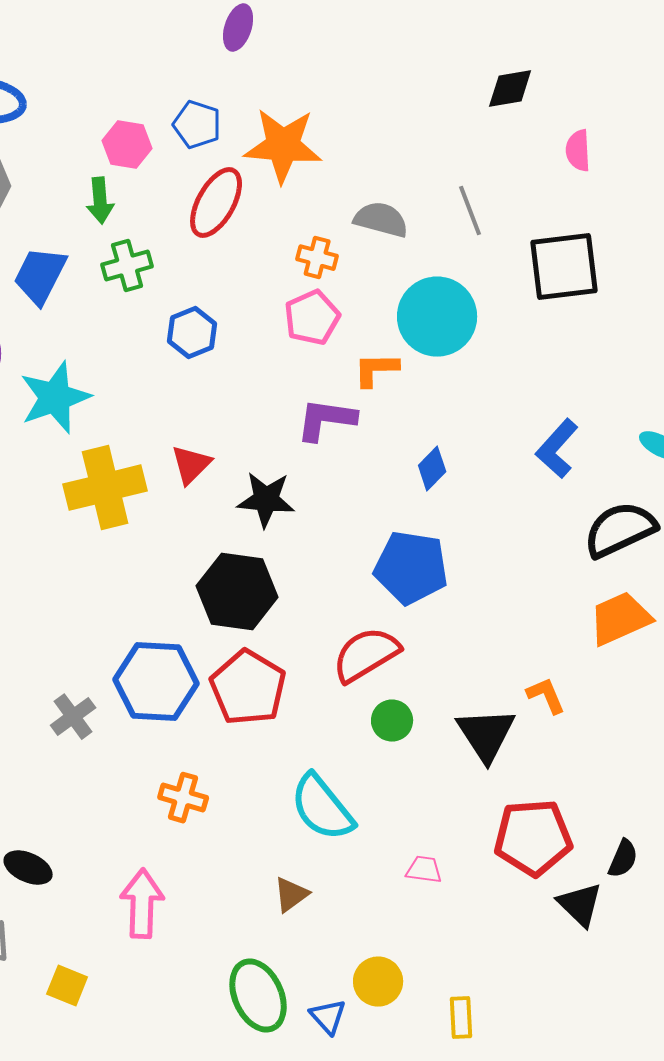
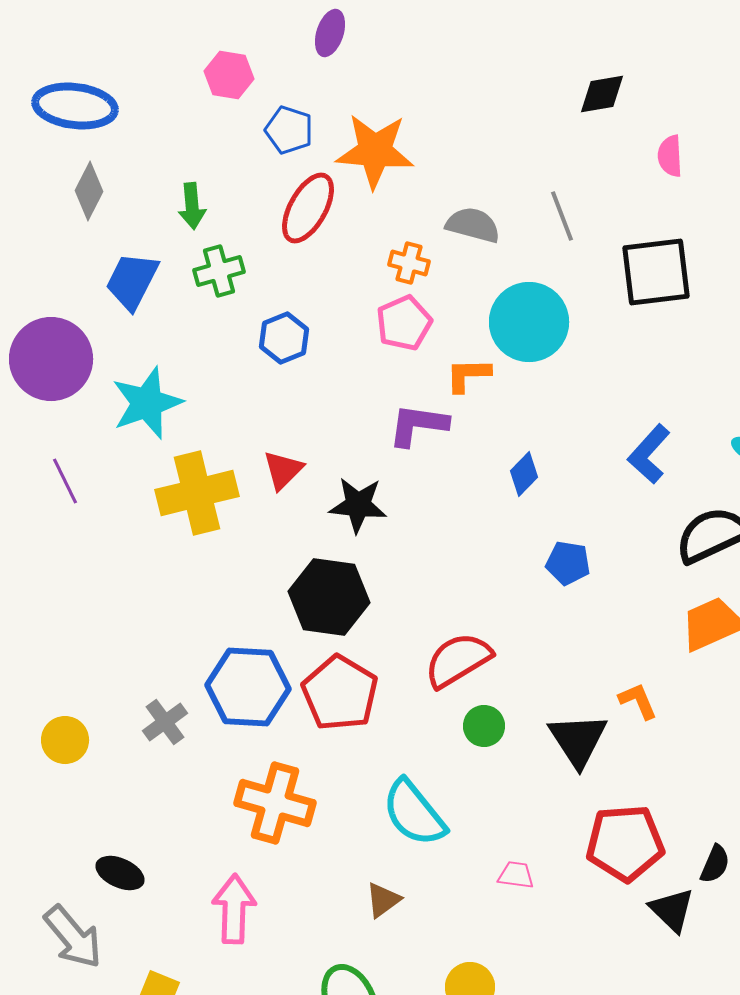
pink hexagon: (127, 145) -> (229, 75), moved
blue pentagon: (411, 568) -> (568, 563), moved, size x0.6
orange cross: (183, 798) -> (275, 803), size x1.6

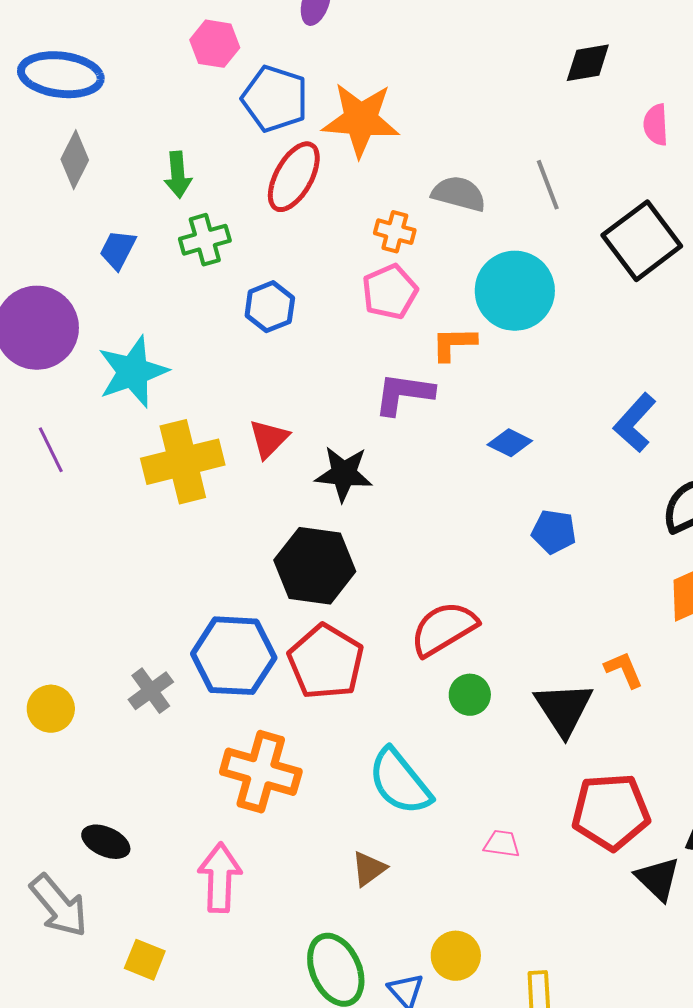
blue pentagon: (289, 130) -> (275, 99), size x1.4
black square: (656, 272) -> (642, 241), turned -30
blue trapezoid: (132, 281) -> (118, 250), size x0.7
blue diamond: (524, 474) -> (510, 443), turned 72

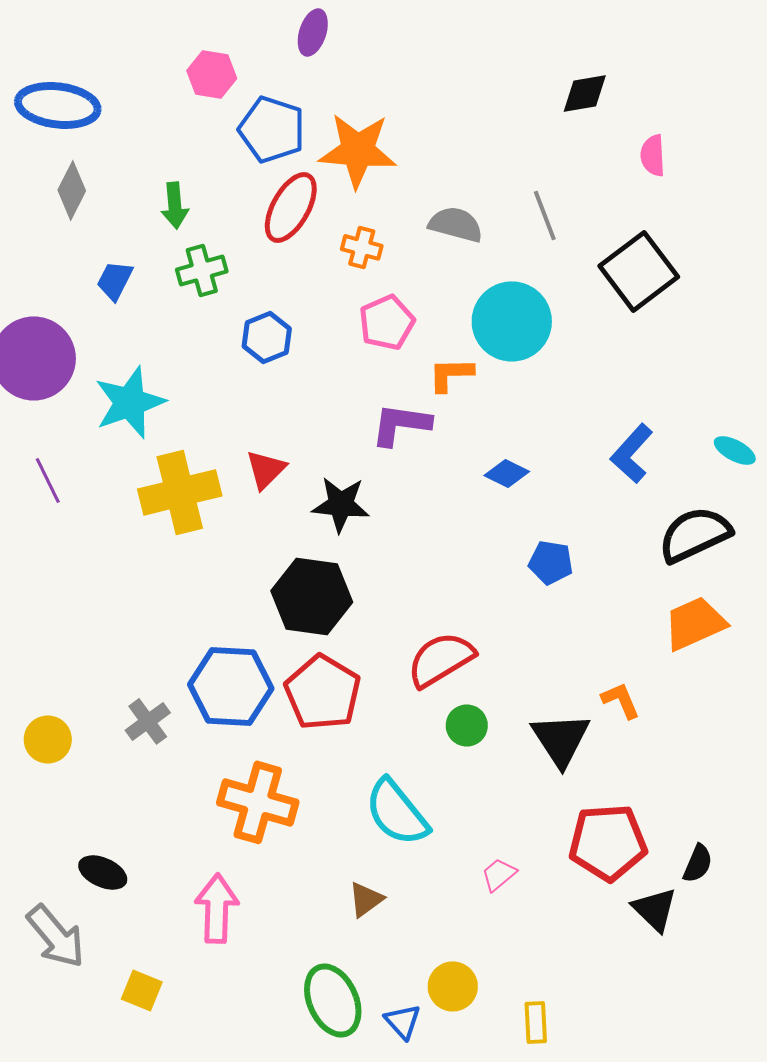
orange cross: (395, 232) -> (362, 247), moved
pink trapezoid: (502, 844) -> (499, 874), turned -48

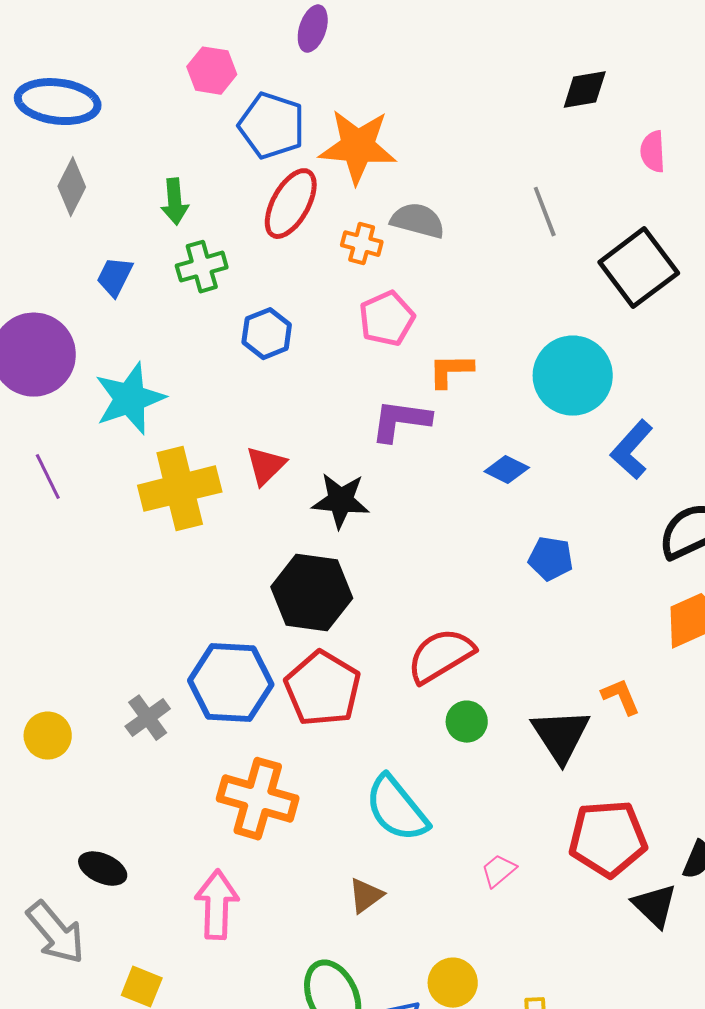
gray semicircle: (456, 224) -> (418, 221), moved
cyan circle: (512, 321) -> (573, 376), moved

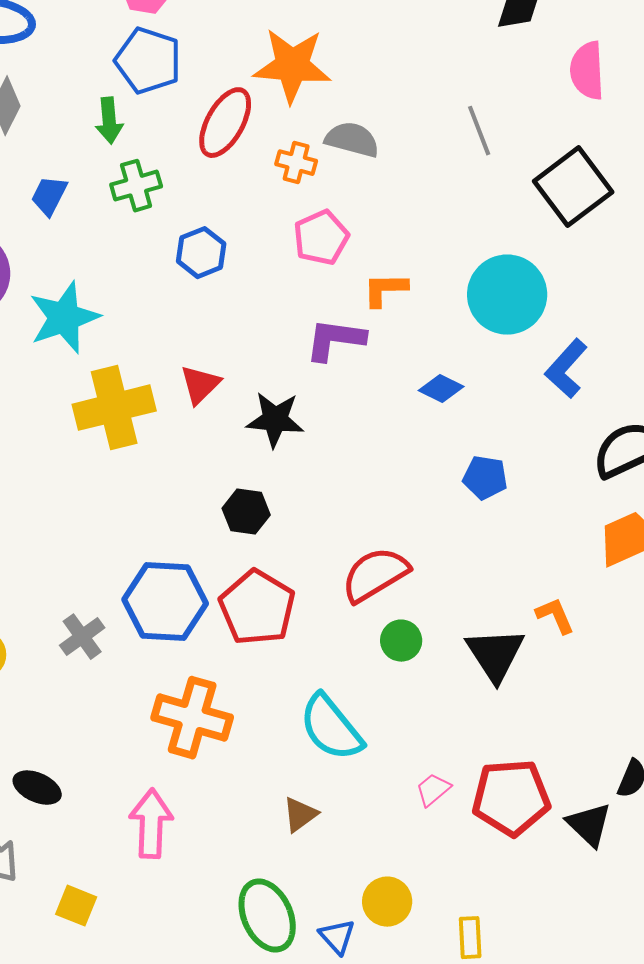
blue pentagon: (272, 126) -> (148, 61), moved
pink semicircle: (653, 152) -> (587, 71), size x1.4
black hexagon: (312, 593) -> (246, 512), size x0.6
red pentagon: (608, 839) -> (511, 798), moved

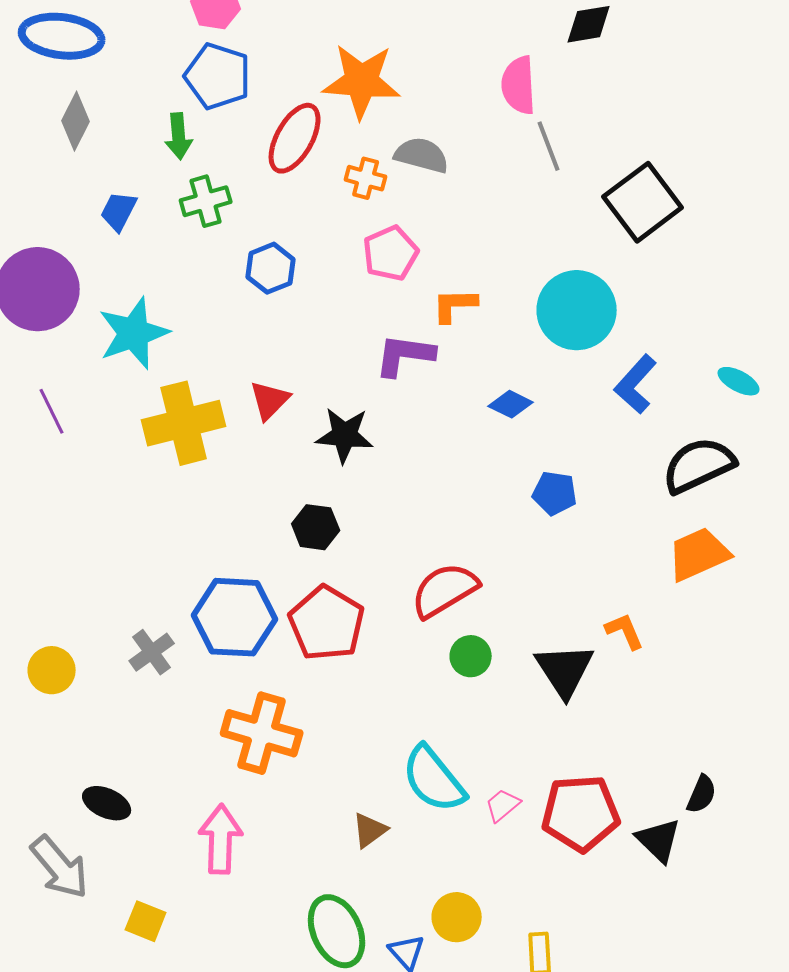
pink semicircle: (587, 71) -> (519, 85), moved
cyan semicircle: (331, 728) -> (434, 779), moved

